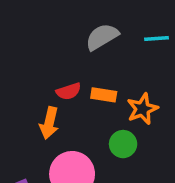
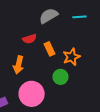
red semicircle: (69, 91) -> (30, 39), moved
orange rectangle: (104, 95) -> (50, 49), turned 56

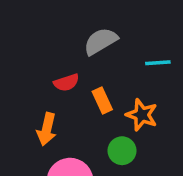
cyan line: (80, 17) -> (158, 63), moved
orange star: (72, 57) -> (142, 115), turned -30

